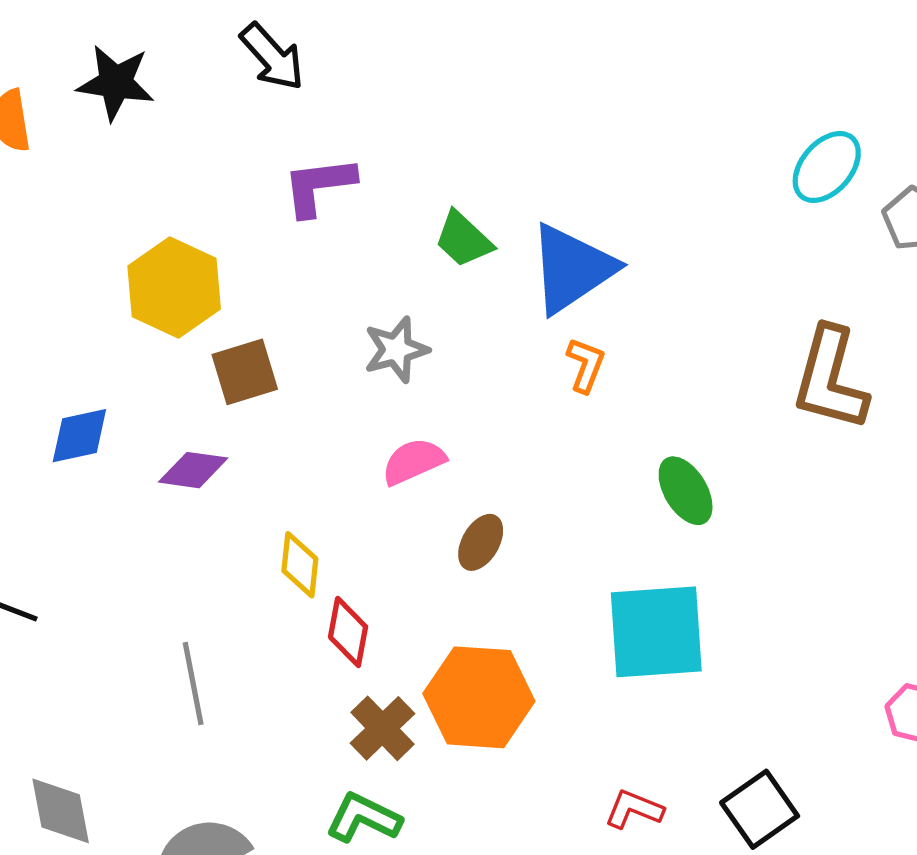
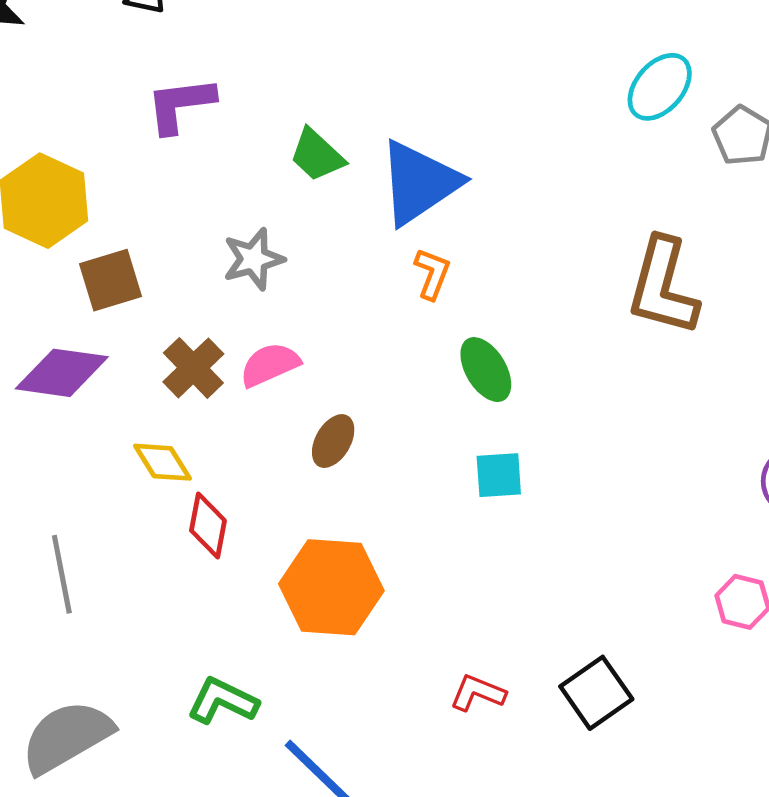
purple diamond: (193, 470) -> (62, 373), size x1.4
green ellipse: (686, 491) -> (486, 370), moved
yellow diamond: (300, 565) -> (163, 462), turned -38
cyan square: (656, 632) -> (499, 475), moved, size x0.5
brown cross: (382, 728) -> (193, 368), moved

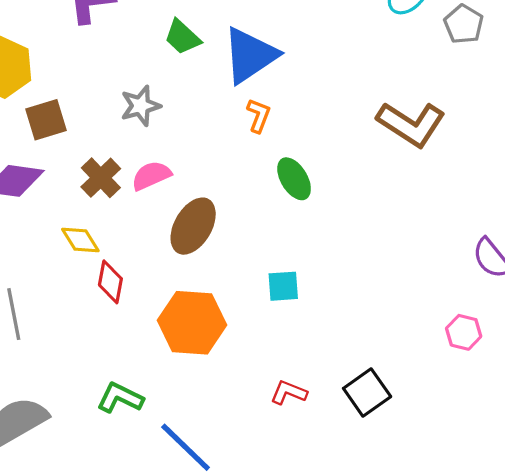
brown L-shape: (663, 287) -> (411, 124), turned -72
brown ellipse: (333, 441) -> (193, 226), size x1.6
cyan square: (499, 475) -> (283, 286), moved

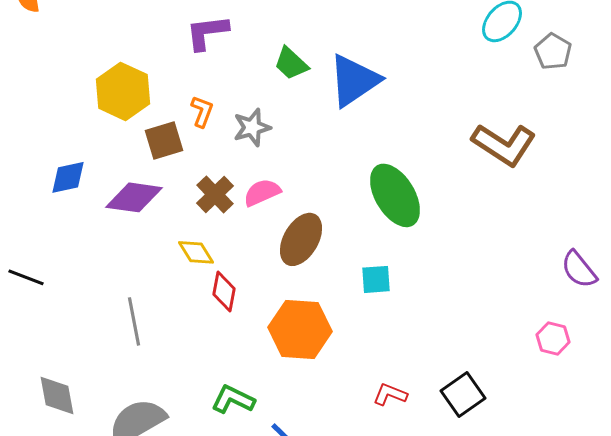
orange L-shape: (259, 115) -> (202, 111), moved
green ellipse: (294, 179) -> (395, 195), size x1.6
cyan square: (283, 286) -> (376, 279), moved

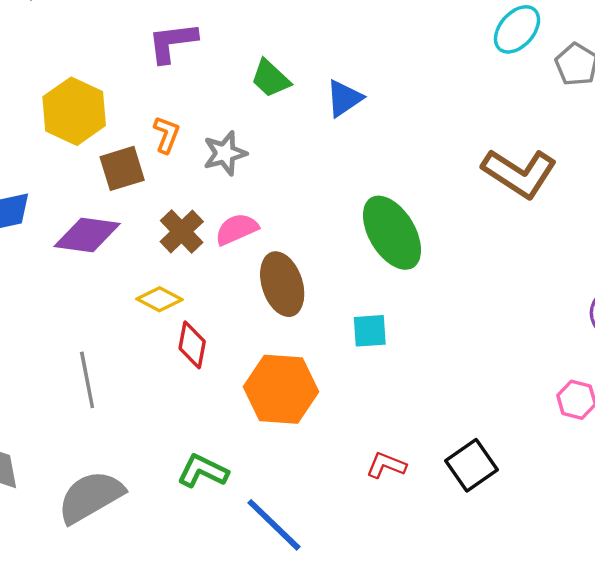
blue triangle: (354, 80) -> (344, 98), size x0.6
brown ellipse: (301, 239) -> (282, 284), turned -48
yellow diamond: (196, 252) -> (159, 299), turned -30

